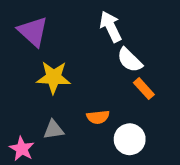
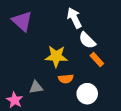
yellow star: (54, 77) -> (56, 56), moved

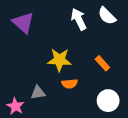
white semicircle: (87, 40) -> (107, 16), moved
white circle: (87, 94) -> (108, 101), moved

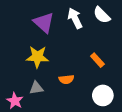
purple triangle: (23, 23) -> (44, 23), moved
yellow star: (59, 60) -> (37, 57), moved

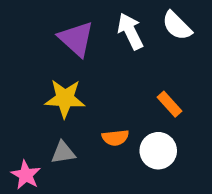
white circle: (103, 95) -> (158, 151), moved

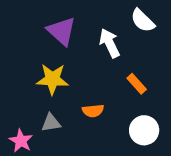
white arrow: (130, 31) -> (110, 43), moved
white circle: (158, 151) -> (144, 130), moved

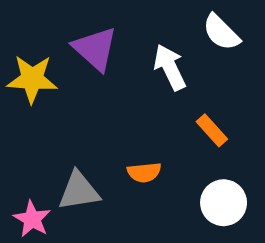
yellow star: (52, 79) -> (32, 79), moved
gray triangle: (51, 123) -> (79, 191), size x1.4

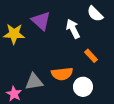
orange semicircle: (144, 172) -> (62, 74), size x1.5
white circle: (224, 203) -> (83, 87), moved

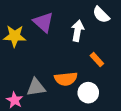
white arrow: (73, 29) -> (78, 31), turned 36

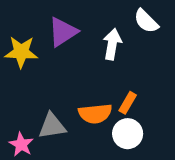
purple triangle: (43, 22) -> (63, 32), turned 45
orange rectangle: (97, 60) -> (128, 103), moved, turned 72

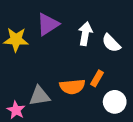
white semicircle: (146, 21) -> (111, 43), moved
white circle: (128, 134) -> (115, 102), moved

